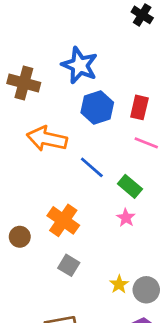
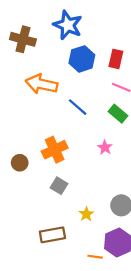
green rectangle: (130, 186) -> (118, 114), moved
orange cross: (63, 220) -> (55, 150), turned 30
yellow star: (119, 284) -> (86, 214), moved

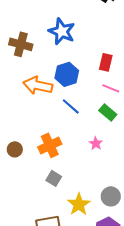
blue hexagon: (82, 59) -> (67, 74), moved
brown circle: (20, 163) -> (15, 149), moved
yellow star: (86, 214) -> (79, 204), size x1.6

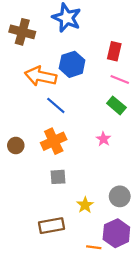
blue line: (71, 106) -> (56, 105), moved
gray square: (54, 178) -> (58, 177), turned -35
yellow star: (79, 204) -> (85, 205), size x0.7

